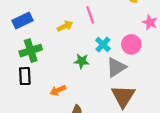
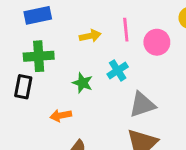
pink circle: (131, 44) -> (157, 42), moved
cyan cross: (103, 45) -> (118, 70), moved
green star: (82, 61) -> (83, 83), moved

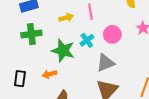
pink circle: (157, 42) -> (112, 34), moved
green star: (83, 83) -> (63, 51), size x1.6
black rectangle: (23, 87) -> (20, 79), moved

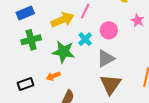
pink line: (91, 12) -> (85, 11), turned 42
yellow arrow: (66, 18) -> (62, 20), size x1.6
black rectangle: (20, 79) -> (25, 84), turned 70

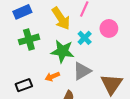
yellow arrow: (62, 20) -> (61, 18), turned 80
gray triangle: (106, 58) -> (82, 71), moved

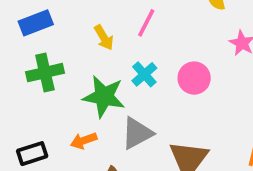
yellow arrow: (61, 18) -> (104, 38), size x0.6
pink circle: (109, 28) -> (194, 78), moved

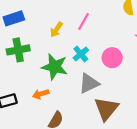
yellow arrow: (104, 38) -> (56, 30), turned 63
gray triangle: (137, 133) -> (89, 83), moved

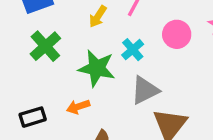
green cross: (18, 50) -> (45, 46), turned -30
pink circle: (112, 58) -> (177, 34), moved

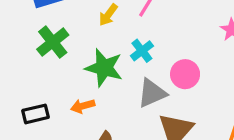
pink circle: (177, 34) -> (185, 74), moved

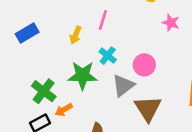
green cross: (53, 42) -> (44, 91), moved
orange arrow: (83, 106) -> (64, 110), moved

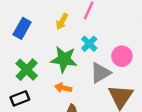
blue rectangle: (27, 33) -> (22, 28), moved, turned -36
orange arrow: (64, 110) -> (63, 88), moved, turned 35

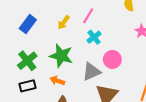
cyan cross: (89, 44) -> (94, 37), moved
black rectangle: (20, 98) -> (28, 86), moved

